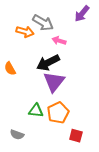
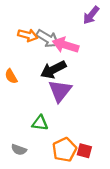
gray arrow: (43, 23) -> (48, 39), moved
pink arrow: (59, 41) -> (66, 45), size x1.6
orange pentagon: (58, 113) -> (64, 150), moved

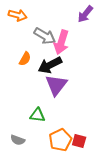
orange arrow: (28, 35) -> (18, 15), moved
pink arrow: (66, 45) -> (61, 42), turned -90
orange semicircle: (11, 76) -> (25, 59), moved, turned -120

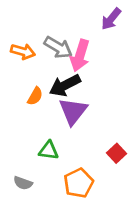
orange arrow: (18, 15) -> (23, 51), moved
orange semicircle: (25, 59) -> (35, 96), moved
red square: (79, 141) -> (116, 153), moved, turned 32

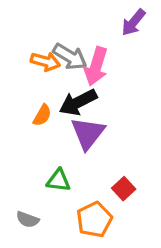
orange arrow: (23, 51) -> (45, 62), moved
red square: (116, 153) -> (124, 189), moved

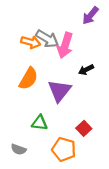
black arrow: (78, 102) -> (86, 70), moved, size x0.6
orange semicircle: (42, 115) -> (28, 79), size x1.5
orange pentagon: (94, 220) -> (64, 149), turned -30

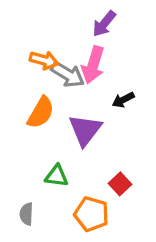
purple arrow: (90, 15) -> (104, 24), moved
gray arrow: (47, 39) -> (68, 74), moved
gray semicircle: (19, 149) -> (26, 214), turned 72

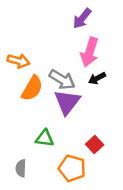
orange arrow: (44, 60) -> (18, 61), moved
pink arrow: (93, 65) -> (90, 52), moved
gray arrow: (68, 74) -> (62, 80), moved

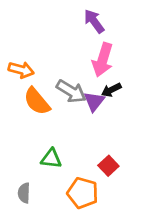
purple arrow: (82, 18) -> (94, 21), turned 105
orange semicircle: (32, 88) -> (37, 101), turned 110
purple triangle: (67, 102) -> (94, 101), moved, size x0.7

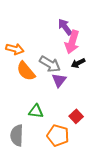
purple arrow: (94, 21) -> (65, 27), moved
purple triangle: (94, 101) -> (59, 80), moved
gray semicircle: (24, 193) -> (17, 135), size x1.5

